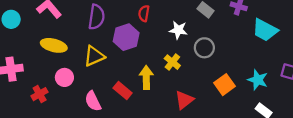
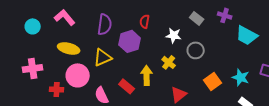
pink circle: (64, 77) -> (78, 75), size x1.5
red cross: (40, 94) -> (57, 89), turned 32

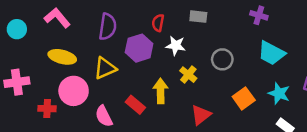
gray rectangle: (197, 18) -> (198, 17), moved, turned -32
white star: (174, 35) -> (176, 46), moved
cyan trapezoid: (247, 35) -> (271, 53), moved

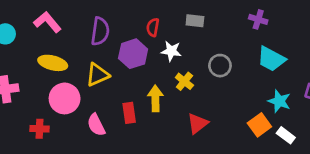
orange square: (244, 98) -> (259, 125), moved
red rectangle: (135, 105) -> (129, 113), turned 42
red cross: (47, 109) -> (39, 129), moved

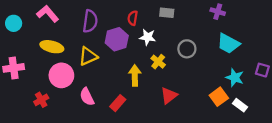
red rectangle: (129, 113) -> (118, 103), moved, turned 49
red cross: (39, 129) -> (41, 100), turned -32

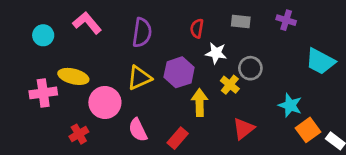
purple cross: (218, 12) -> (286, 20), moved
purple hexagon: (117, 39) -> (179, 72), moved
yellow ellipse: (52, 47) -> (73, 76), moved
gray circle: (187, 49) -> (250, 68), moved
cyan star: (235, 78) -> (290, 105), moved

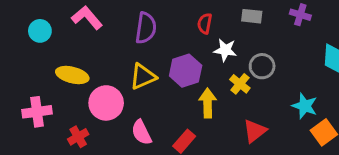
pink cross: (43, 93) -> (37, 112), moved

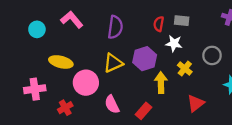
gray rectangle: (252, 16) -> (182, 21), moved
gray circle: (262, 66) -> (212, 55), moved

